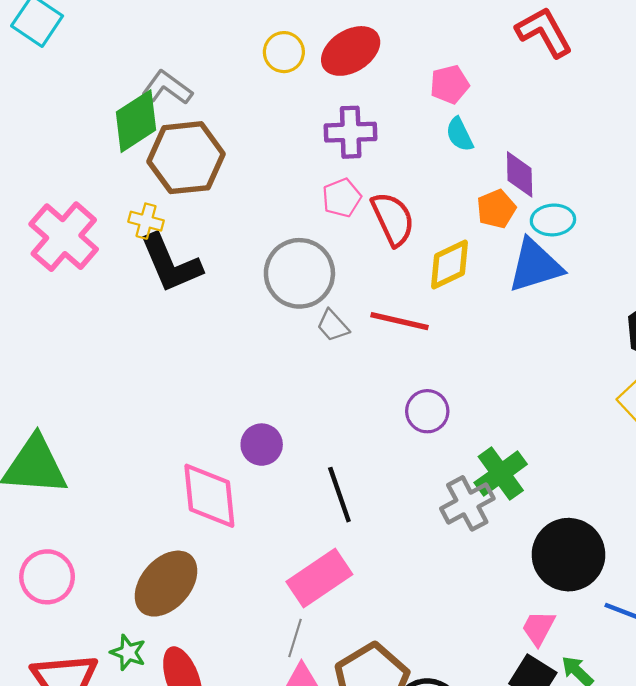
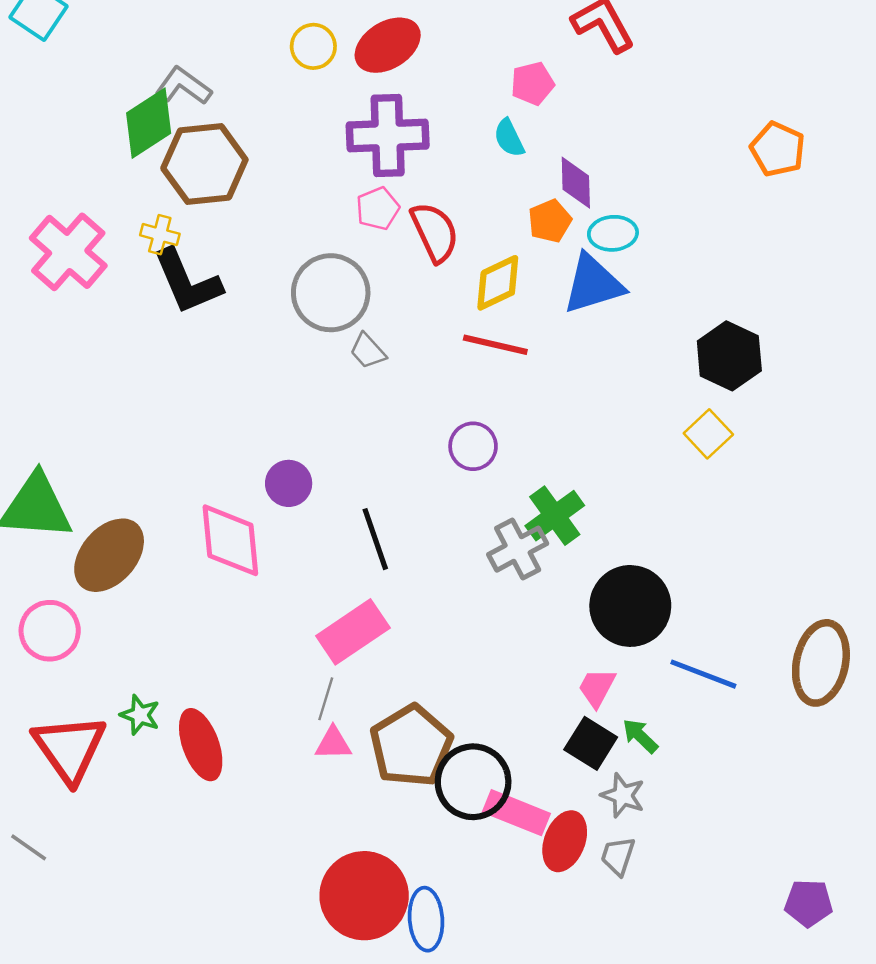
pink pentagon: (450, 84) -> (532, 84), moved
purple cross: (351, 132) -> (388, 136), size x1.4
red line: (399, 321) -> (495, 345), moved
brown ellipse: (166, 584) -> (109, 555), moved

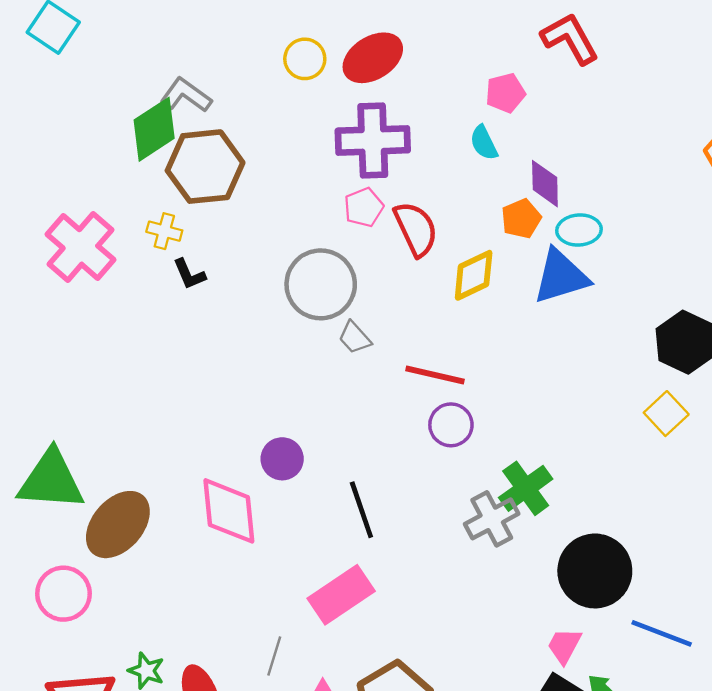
black L-shape: (187, 282) -> (189, 274), size x0.5
red line: (495, 345) -> (435, 375), moved
gray line: (326, 699) -> (274, 656), moved

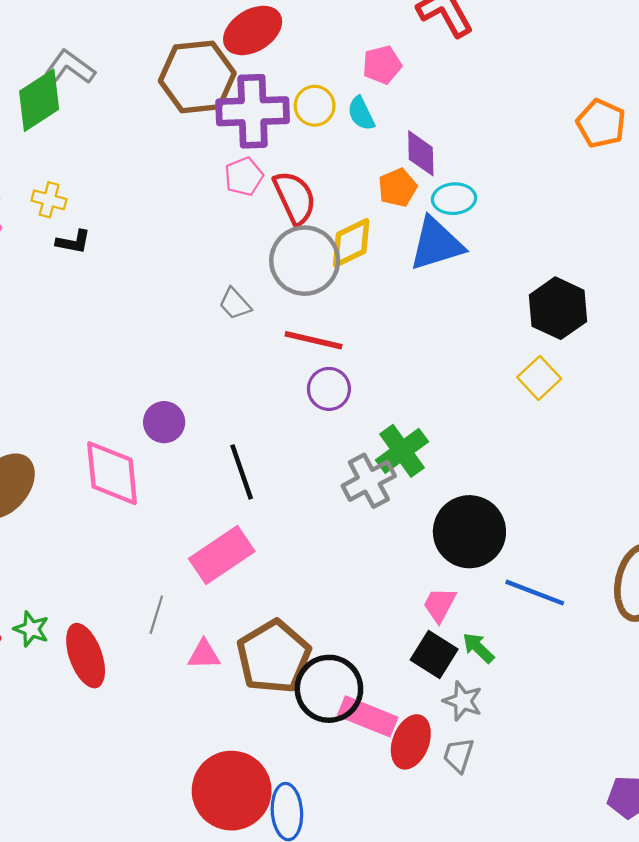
yellow circle: (305, 59) -> (315, 106), moved
brown hexagon: (205, 167) -> (197, 77), moved
black L-shape: (189, 274) -> (73, 242), turned -56
gray circle: (321, 284) -> (305, 261), moved

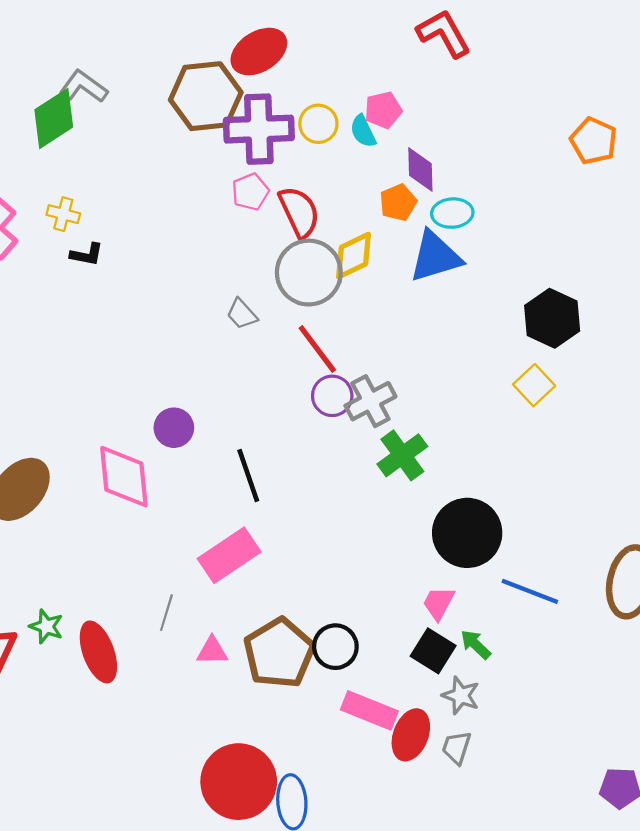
pink pentagon: (382, 65) -> (383, 110), moved
red line: (313, 340) -> (317, 349), turned 40
gray cross: (369, 481) -> (370, 401), moved
black circle: (329, 689) -> (335, 647), moved, size x0.7

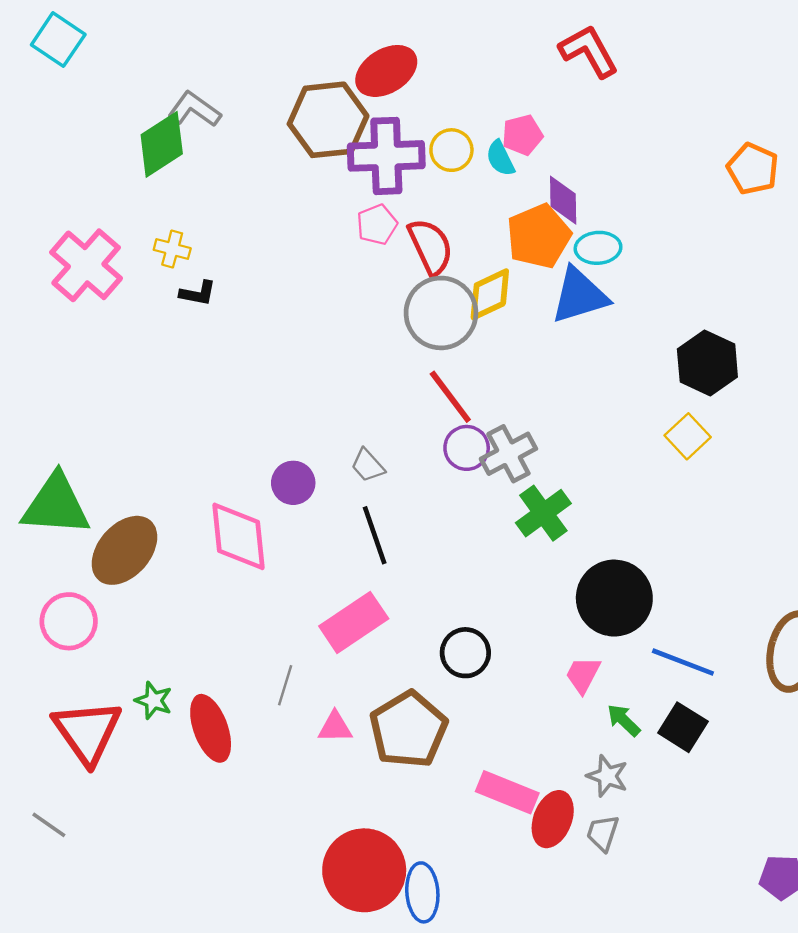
orange pentagon: (398, 202) -> (539, 236), size x1.6
gray trapezoid: (242, 314) -> (368, 465), moved
black circle: (335, 647) -> (465, 653), moved
black square: (433, 651) -> (683, 727), moved

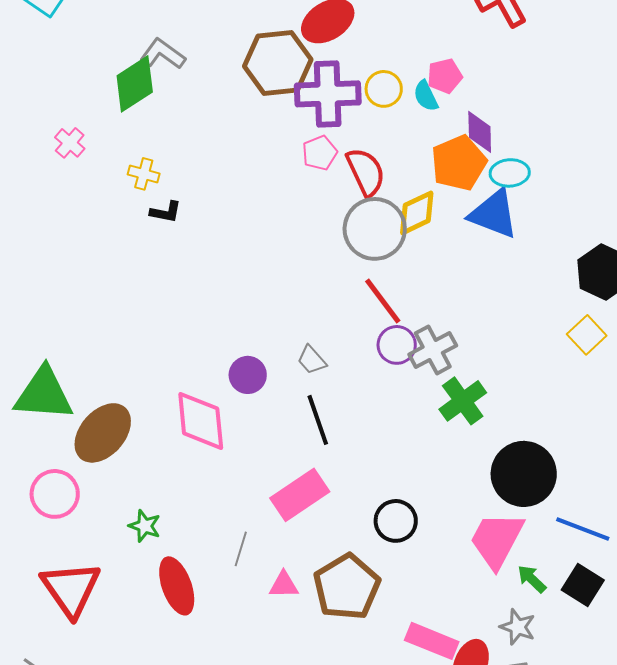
pink cross: (86, 265) -> (70, 143), moved, size x0.5
blue triangle: (579, 296) -> (494, 214), turned 38
pink trapezoid: (583, 675) -> (497, 540), size x1.8
green star: (154, 700) -> (145, 526), moved

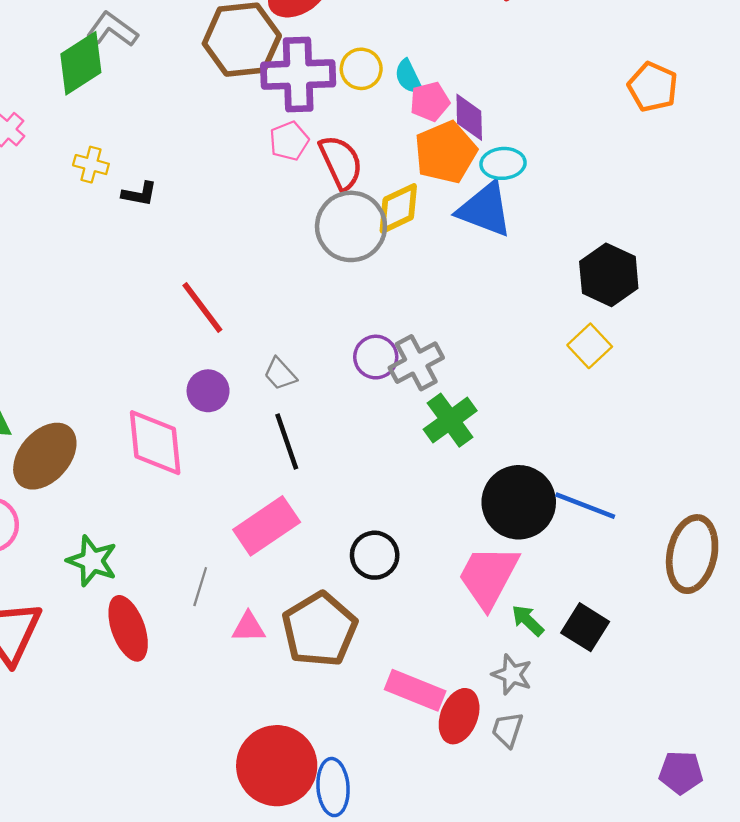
pink pentagon: (445, 76) -> (430, 102), moved
black L-shape: (166, 212) -> (139, 194), moved
red line: (383, 301) -> (202, 308), moved
green star: (145, 526) -> (92, 561), size x1.4
blue line: (583, 529) -> (585, 506), moved

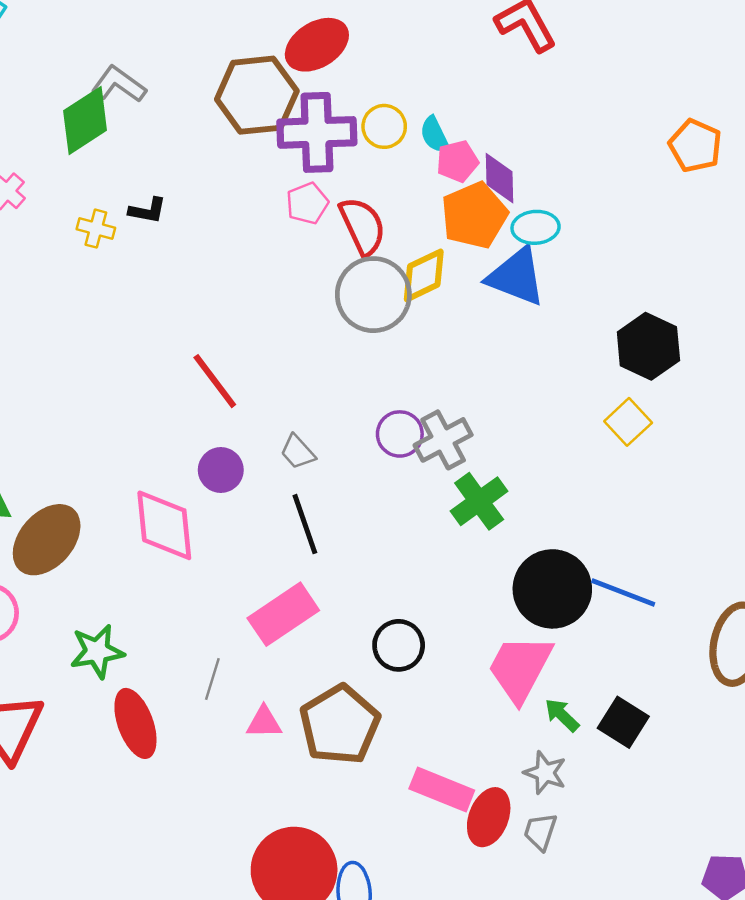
black L-shape: (139, 194) -> (148, 211), moved
green star: (92, 561) -> (97, 651), turned -30

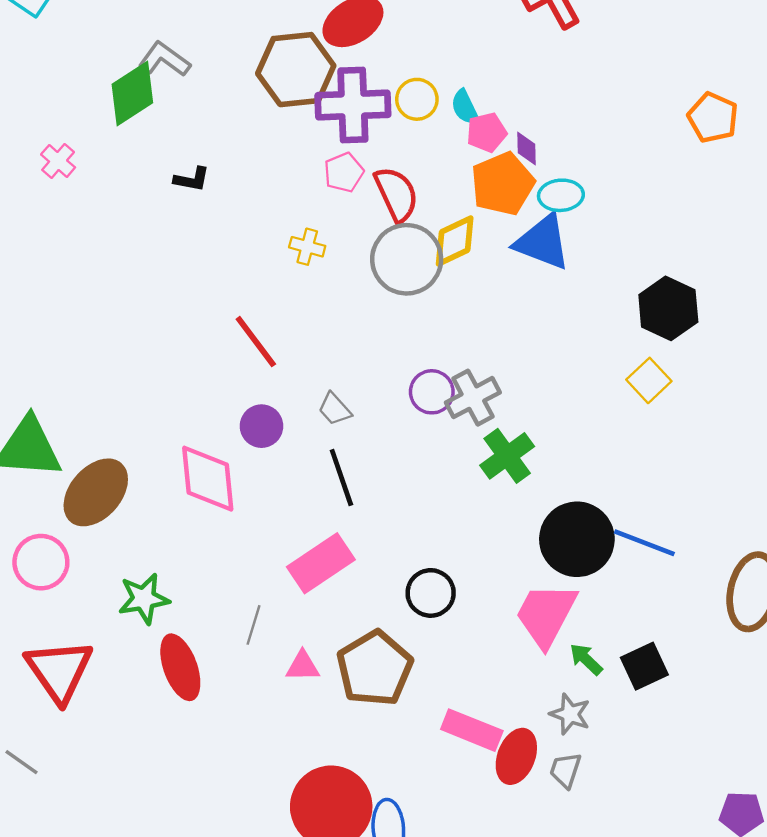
purple diamond: (499, 178) -> (527, 148), size x0.7
yellow cross: (96, 229) -> (307, 247), moved
black square: (623, 722) -> (644, 666), turned 33

